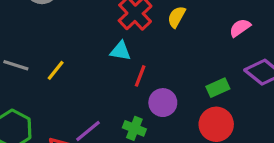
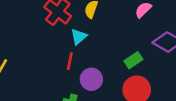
cyan triangle: (120, 51) -> (79, 37), moved, turned -42

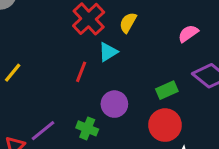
red line: (70, 61) -> (81, 72), moved

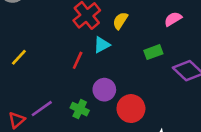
pink semicircle: (188, 33) -> (173, 19), moved
green rectangle: (167, 90) -> (153, 52), moved
red circle: (165, 125) -> (131, 109), moved

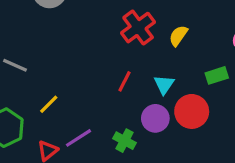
cyan triangle: (102, 45) -> (164, 85), moved, turned -30
yellow line: (19, 57) -> (49, 104), moved
red circle: (131, 109) -> (192, 111), moved

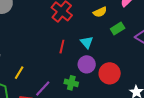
yellow semicircle: (178, 36) -> (100, 12), moved, turned -136
red circle: (192, 111) -> (110, 73), moved

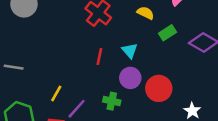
yellow semicircle: (100, 12) -> (145, 13), turned -128
yellow line: (19, 73) -> (56, 94), moved

